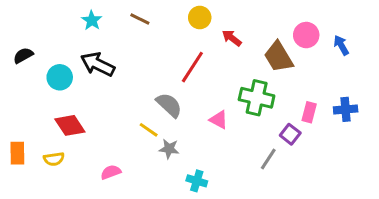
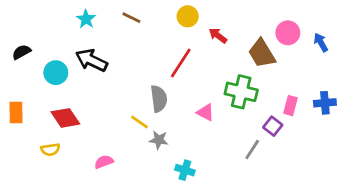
gray semicircle: (169, 105) -> (159, 99), turned 40
orange rectangle: (17, 153) -> (16, 112), moved

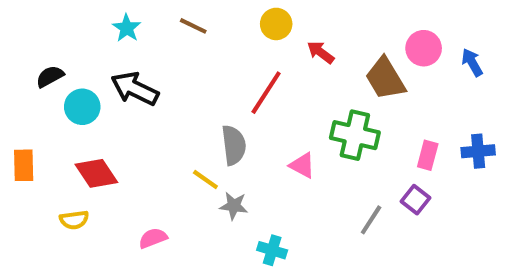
black semicircle: (21, 52) -> (50, 76), moved
purple square: (273, 126) -> (416, 200), moved

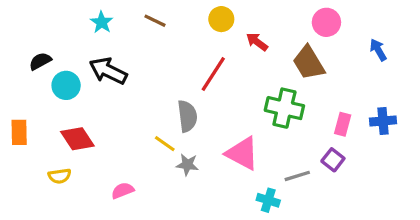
pink circle: (424, 48) -> (326, 22), moved
pink triangle: (302, 165) -> (242, 153), moved, size x1.6
gray line: (371, 220) -> (297, 176), turned 40
cyan cross: (272, 250) -> (268, 200), moved

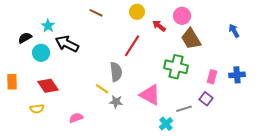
cyan star: (102, 22) -> (48, 26), moved
pink circle: (326, 22) -> (182, 16), moved
cyan cross: (268, 200) -> (166, 124), turned 32

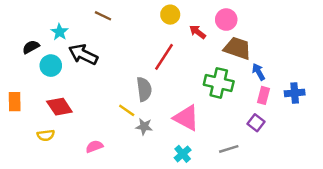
brown line: (96, 13) -> (103, 16), moved
blue arrow: (234, 31) -> (259, 72), moved
brown trapezoid: (191, 39) -> (237, 48), turned 140
gray line: (184, 109) -> (229, 149), moved
cyan cross: (166, 124) -> (183, 154), moved

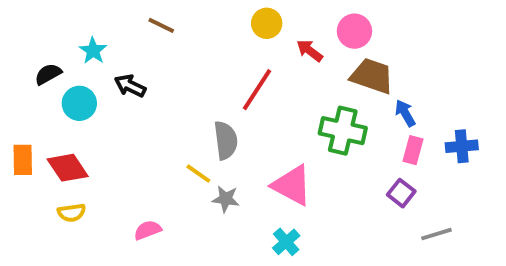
black arrow: (83, 54) -> (130, 86), size x0.7
red diamond: (59, 107) -> (68, 168), moved
gray line: (229, 149) -> (436, 234), moved

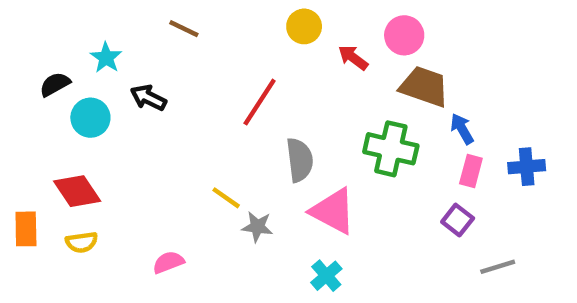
red line: (257, 90) -> (260, 102), moved
gray semicircle: (226, 140) -> (300, 160), moved
orange rectangle: (23, 160) -> (26, 229), moved

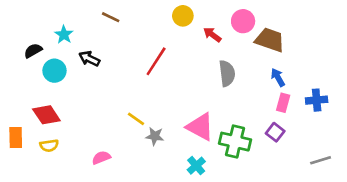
brown trapezoid: (424, 87) -> (270, 40), moved
green cross: (391, 149) -> (235, 142), moved
gray semicircle: (300, 160) -> (227, 73), moved
gray line: (498, 267) -> (321, 160), moved

